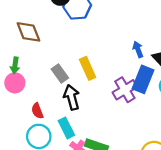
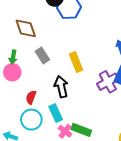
gray rectangle: (60, 73) -> (42, 56), moved
red semicircle: (37, 111) -> (31, 97), turned 40

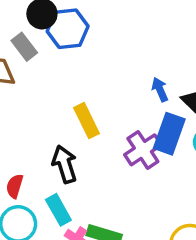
gray rectangle: (42, 56) -> (24, 47), moved

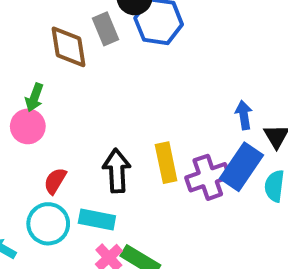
yellow rectangle: (87, 121) -> (166, 163), moved
cyan rectangle: (58, 210) -> (97, 220), turned -64

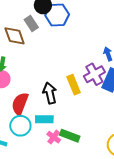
purple cross: (208, 177) -> (94, 74), moved
red semicircle: (55, 181) -> (20, 104), size x1.6

